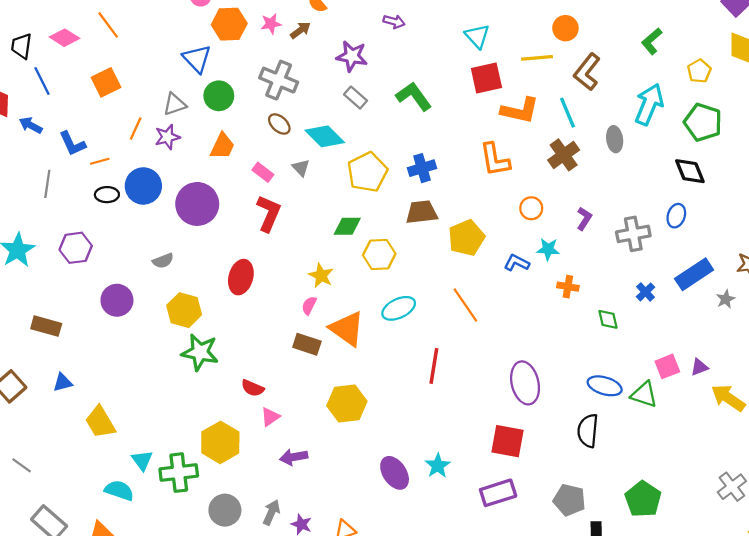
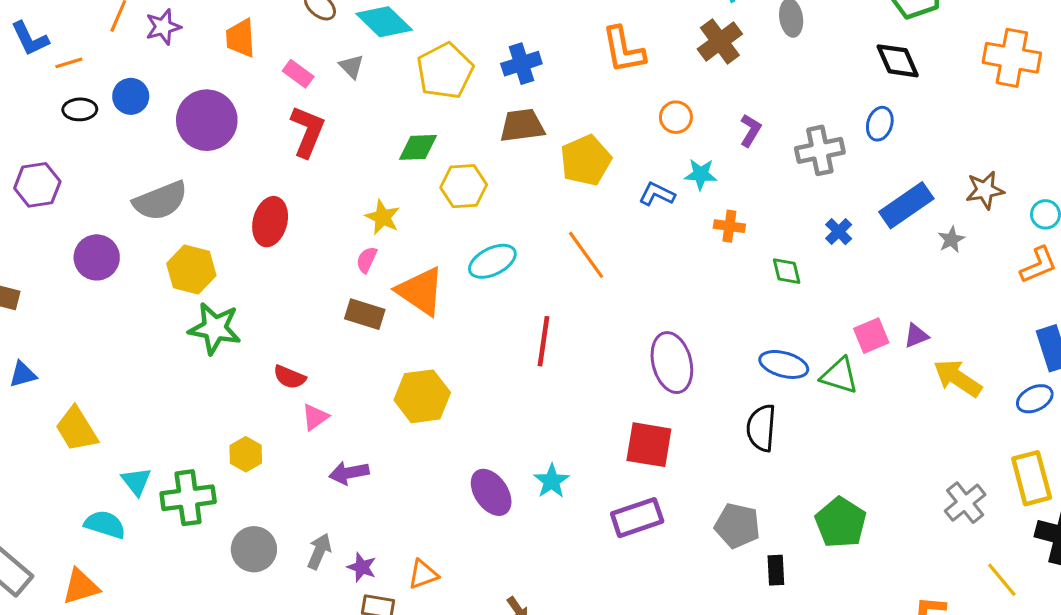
orange trapezoid: (222, 146) -> (241, 38), turned 152
blue circle: (143, 186) -> (131, 96), size x0.7
gray semicircle: (163, 261) -> (160, 201), size x1.8
yellow hexagon: (220, 442) -> (246, 454), size x0.6

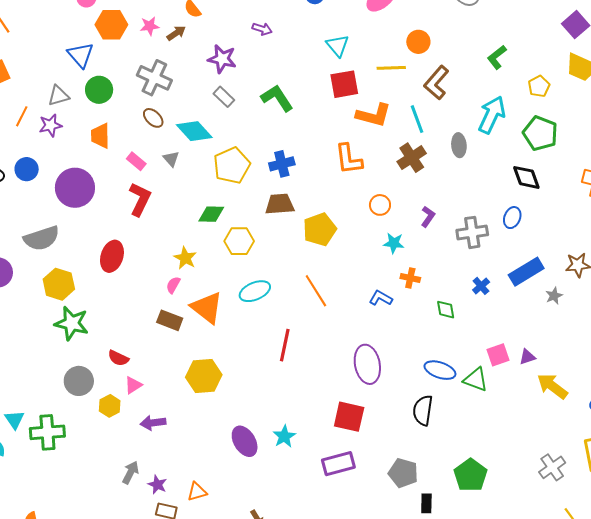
blue L-shape: (657, 194) -> (381, 298), moved
yellow hexagon: (246, 454) -> (110, 406), moved
gray circle: (254, 549) -> (79, 381), moved

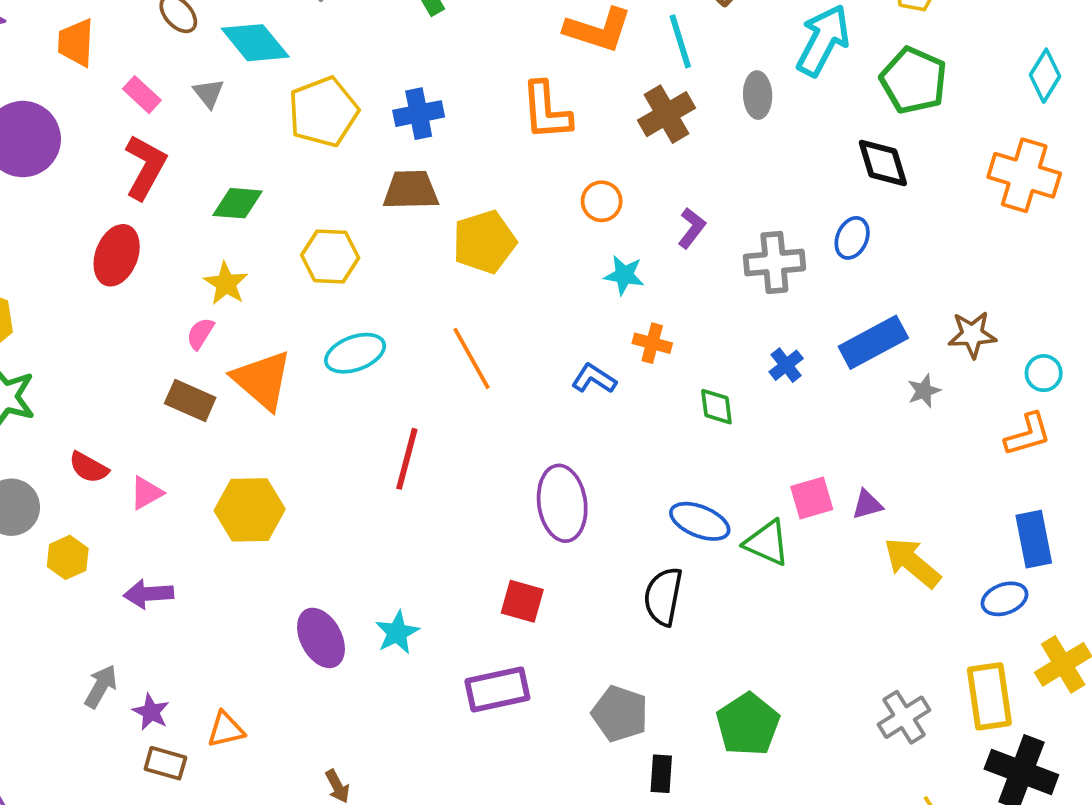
green diamond: (211, 214) -> (238, 203), moved
red ellipse: (112, 256) -> (117, 255), moved
pink triangle: (133, 385) -> (146, 493), moved
red square: (349, 417) -> (522, 601), size x0.7

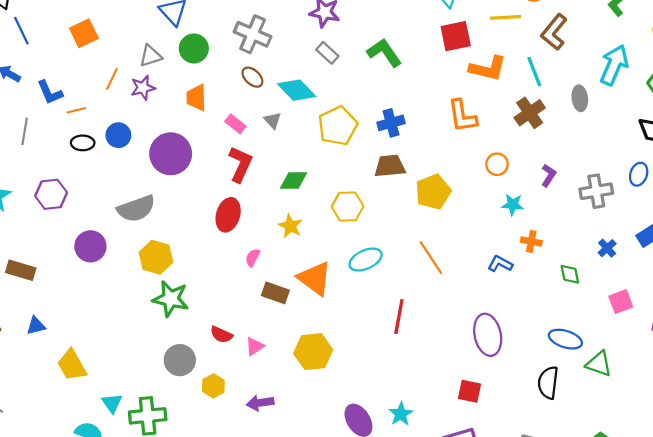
pink semicircle: (200, 334) -> (253, 258), moved
pink square: (812, 498) -> (621, 302), moved
green triangle: (767, 543) -> (599, 364), moved

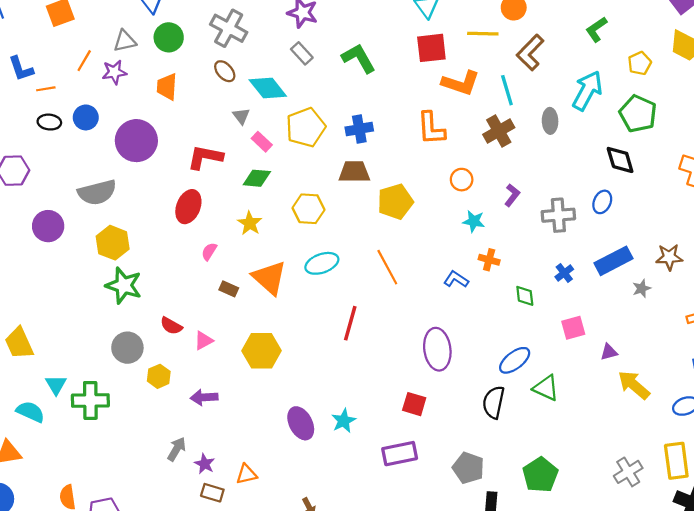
pink rectangle: (235, 124) -> (262, 142), moved
red L-shape: (240, 164) -> (205, 157), turned -108
brown rectangle: (275, 293) -> (229, 289), size x0.7
blue ellipse: (565, 339) -> (515, 360), turned -60

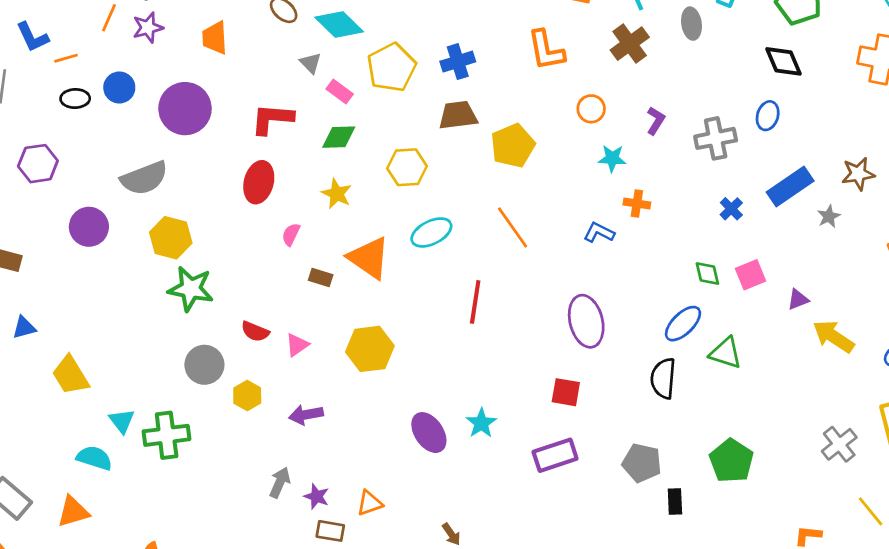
green diamond: (525, 296) -> (707, 274), moved

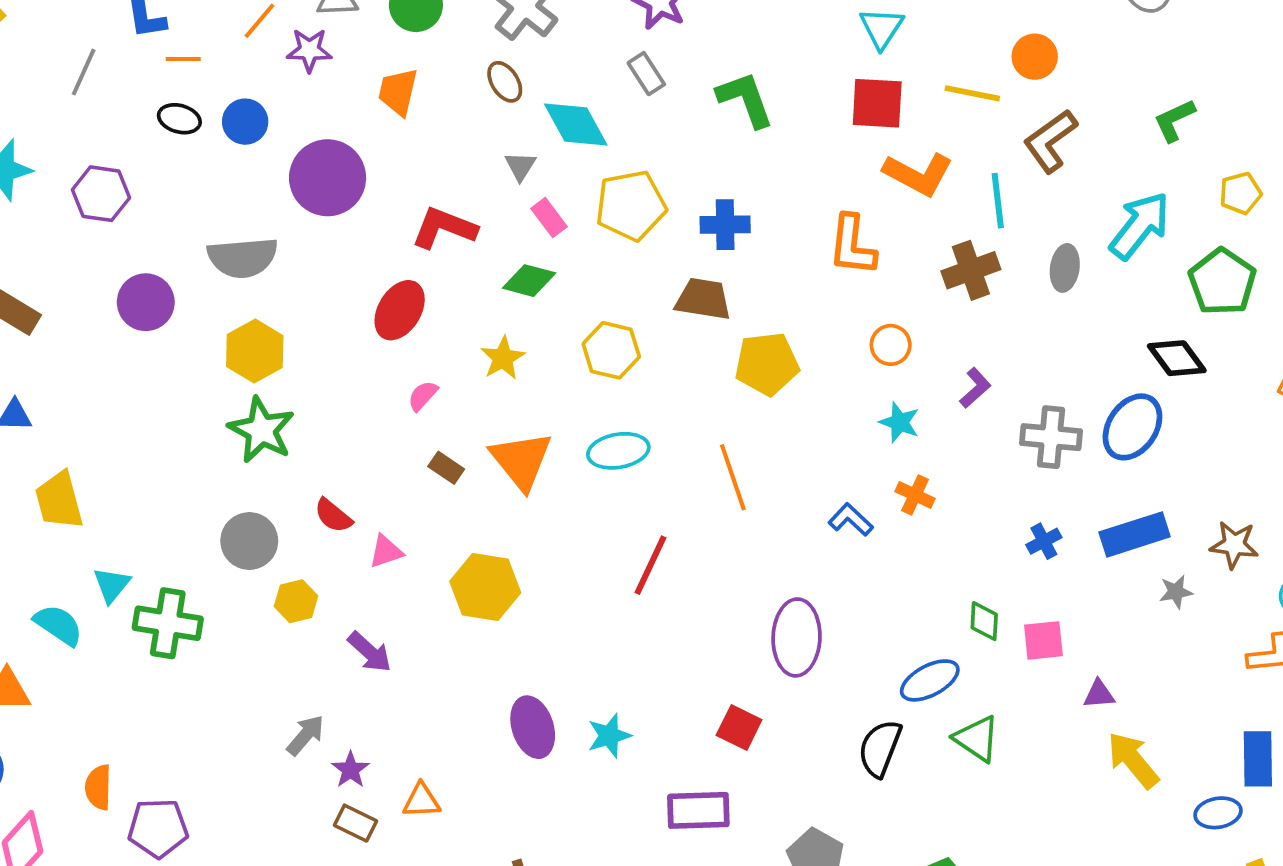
black diamond: (783, 61) -> (1177, 358), turned -30
blue ellipse: (768, 116) -> (1132, 427), size x1.6
purple arrow: (306, 415) -> (370, 652), turned -144

